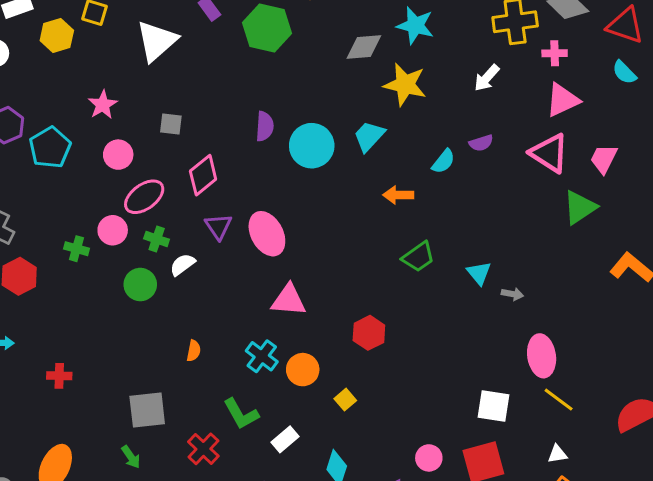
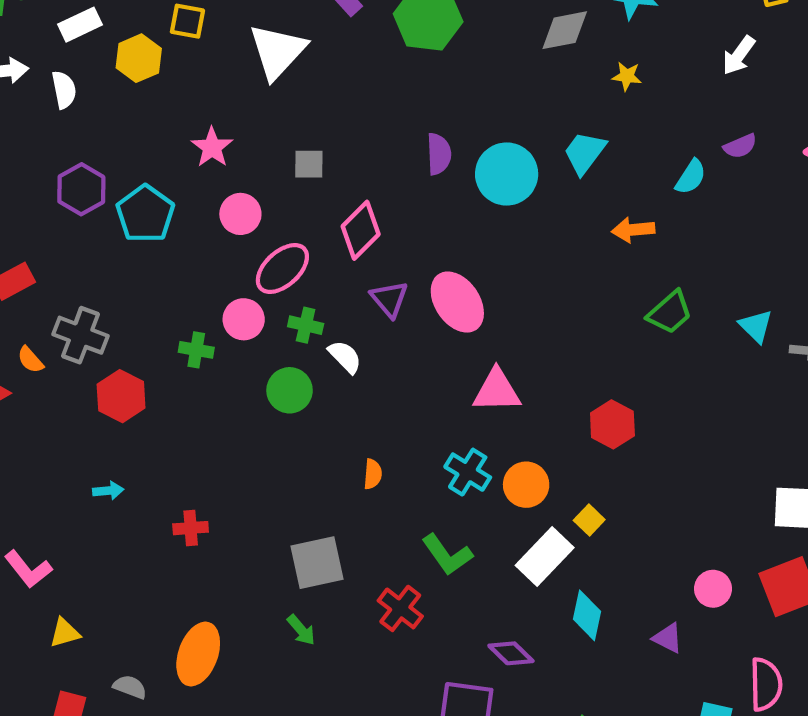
yellow star: (405, 85) -> (627, 76), size x0.5
white semicircle: (182, 265) -> (345, 357), turned 88
white rectangle: (285, 439) -> (545, 557), moved, size x1.5

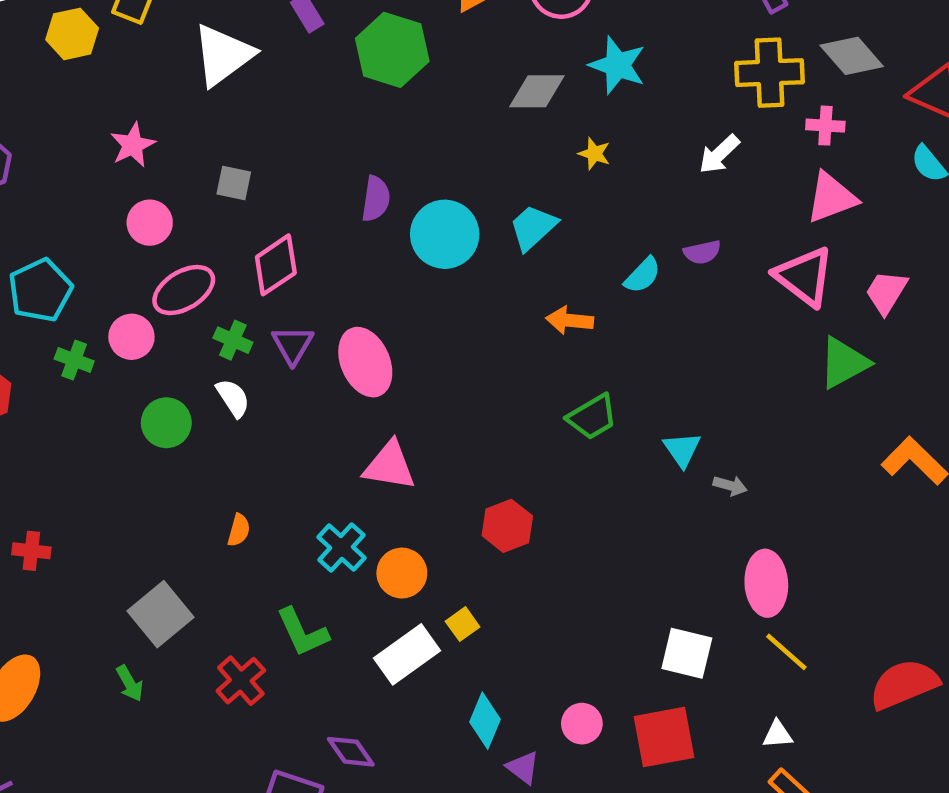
cyan pentagon: (145, 214) -> (40, 290), moved
green cross: (306, 325) -> (233, 340), moved
gray square: (317, 563) -> (160, 614), turned -38
cyan diamond: (587, 615) -> (485, 721), moved

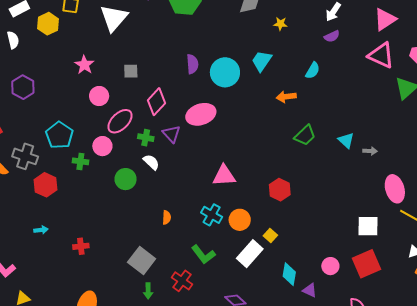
purple semicircle: (702, 252) -> (332, 36), moved
pink ellipse: (365, 362) -> (201, 114), moved, turned -72
green arrow: (130, 683) -> (148, 291), moved, turned 42

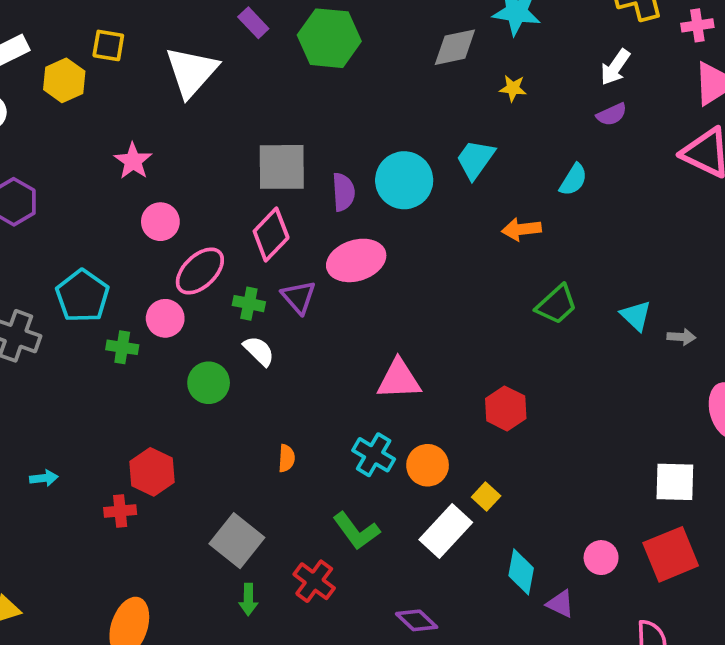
purple semicircle: (192, 64) -> (343, 192), moved
gray square: (131, 71) -> (282, 167), moved, size x1.8
red hexagon: (45, 185) -> (152, 472), moved

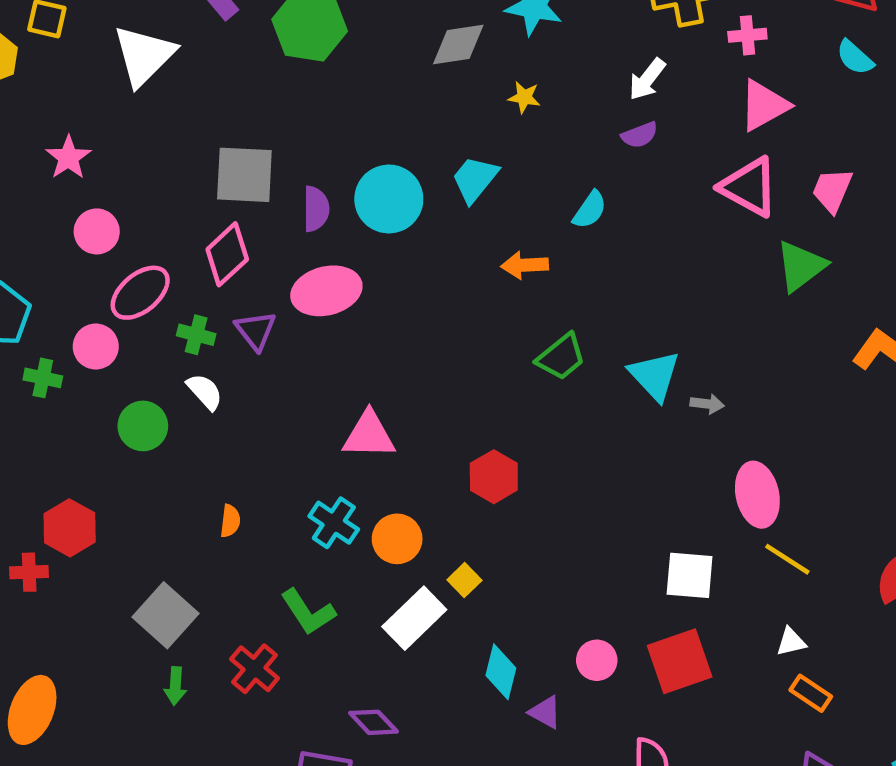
cyan triangle: (636, 316) -> (655, 375), size x1.4

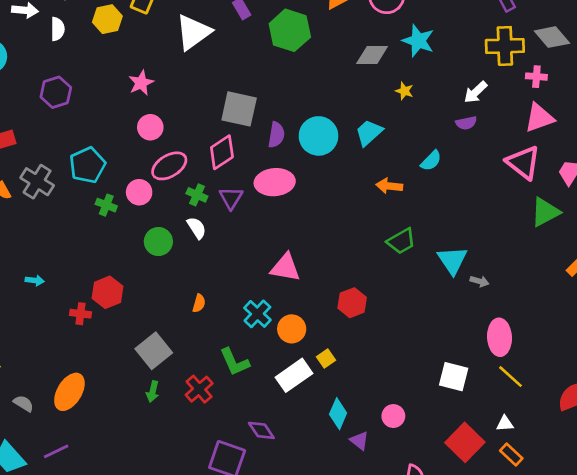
red square: (680, 661) -> (465, 442), moved, turned -36

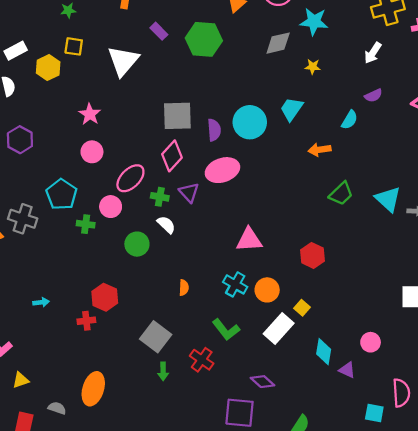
purple semicircle: (466, 123) -> (373, 95), moved
pink circle: (150, 127) -> (92, 152), moved

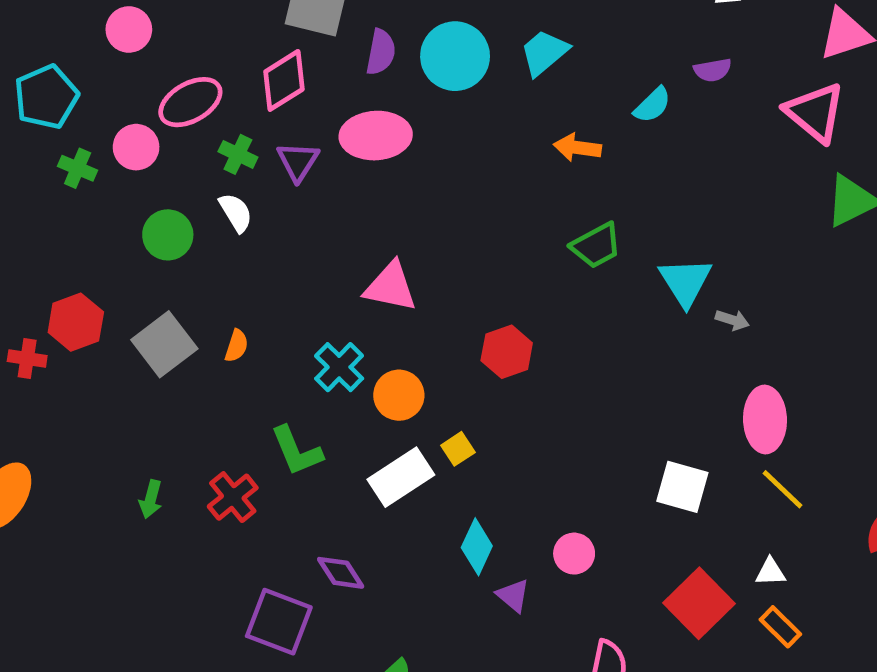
gray square: (156, 337) -> (164, 344), moved

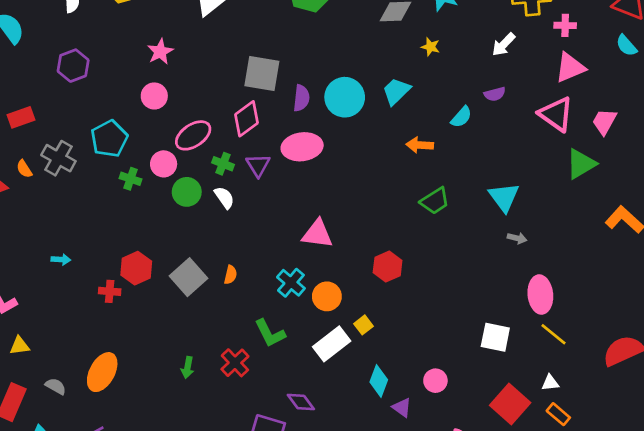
green circle: (168, 235) -> (187, 192), moved
cyan triangle: (685, 282) -> (504, 197), moved

